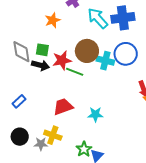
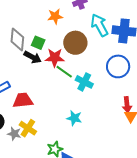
brown circle: (87, 51) -> (75, 43), moved
cyan cross: (105, 61) -> (84, 82), moved
red trapezoid: (63, 107) -> (23, 100), moved

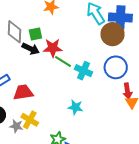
green square: (38, 43) -> (35, 34), turned -32
brown circle: (75, 43) -> (113, 34), moved
blue circle: (118, 66) -> (116, 67), moved

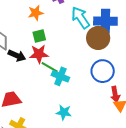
green square: (35, 34) -> (39, 36), moved
cyan cross: (83, 71) -> (60, 76), moved

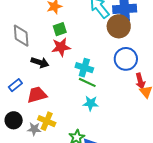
black arrow: (17, 56) -> (40, 62), moved
green line: (50, 67) -> (87, 82), moved

